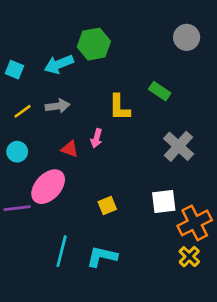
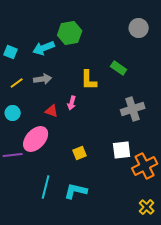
gray cross: (179, 146) -> (133, 109), turned 30
yellow cross: (189, 257) -> (147, 207), moved

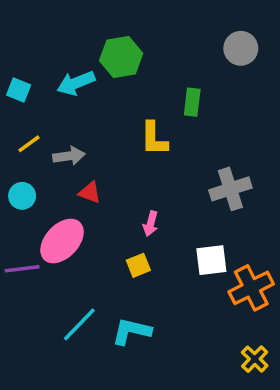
green rectangle: (119, 68) -> (192, 102), moved, turned 63
gray arrow: (43, 79) -> (69, 156), moved
pink arrow: (72, 103) -> (151, 224), moved
cyan line: (46, 187) -> (79, 324), turned 30

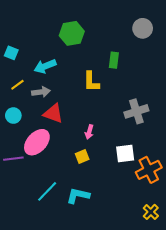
cyan arrow: (76, 83) -> (45, 66), moved
red triangle: (90, 192) -> (53, 113), size x1.5

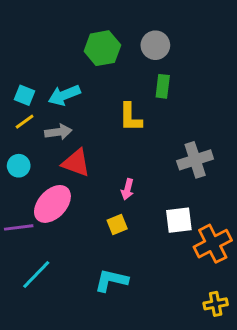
gray circle: (143, 28) -> (155, 45), moved
cyan square: (11, 53) -> (25, 95), moved
cyan line: (47, 191) -> (36, 275), moved
yellow cross: (151, 212) -> (216, 304), turned 35

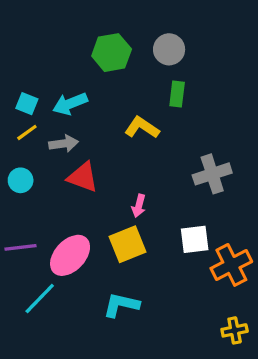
yellow L-shape: (130, 117) -> (142, 128), turned 124
pink ellipse: (52, 204) -> (70, 255), moved
yellow square: (117, 225) -> (128, 244), size x1.6

